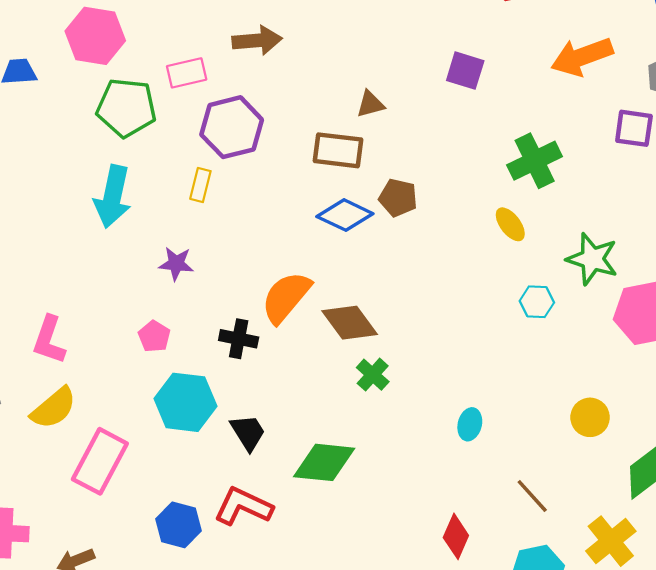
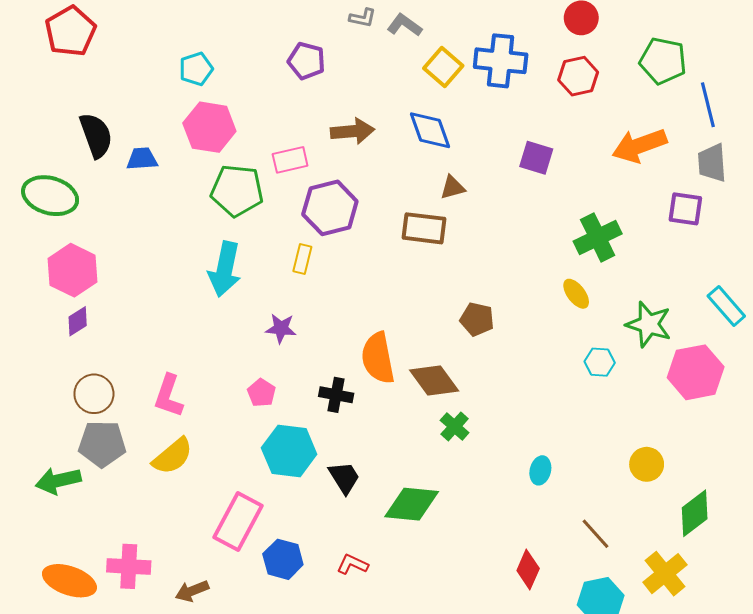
brown pentagon: (398, 198) -> (477, 319), moved
blue diamond: (345, 215) -> (430, 130), moved, turned 45
orange semicircle: (286, 297) -> (378, 358), turned -51
pink rectangle: (100, 461) -> (238, 521), moved
red L-shape: (243, 506) -> (352, 564), moved, size x0.6

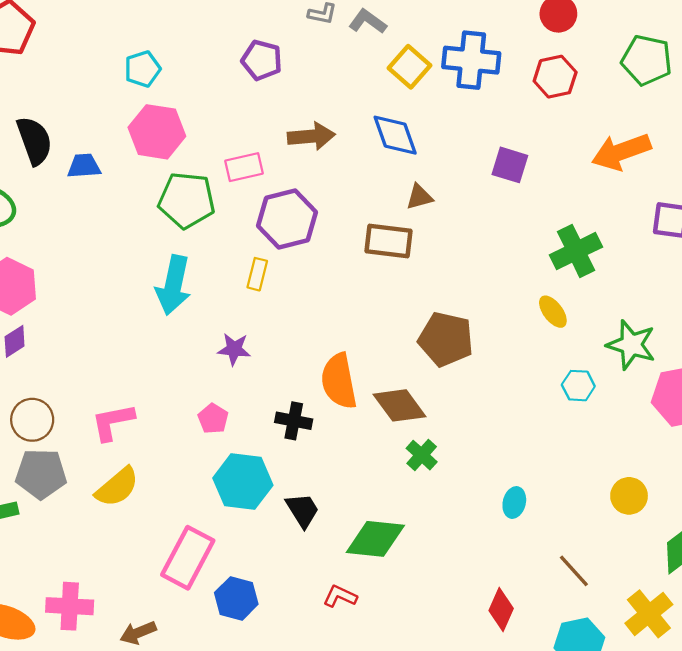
brown pentagon: (477, 319) -> (446, 339), size x1.5
pink L-shape: (169, 396) -> (113, 422), turned 60
red L-shape: (352, 564) -> (340, 596), moved

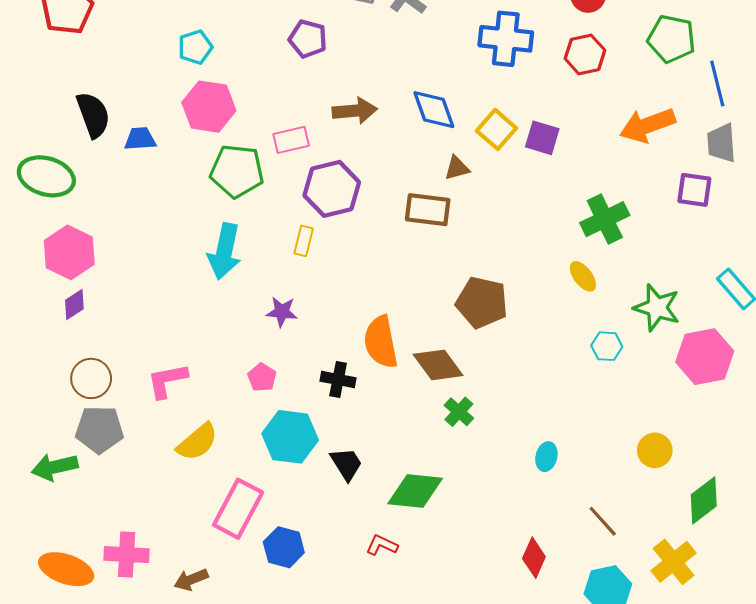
yellow square: (409, 67) -> (496, 129), moved
yellow semicircle: (117, 487) -> (197, 442), moved

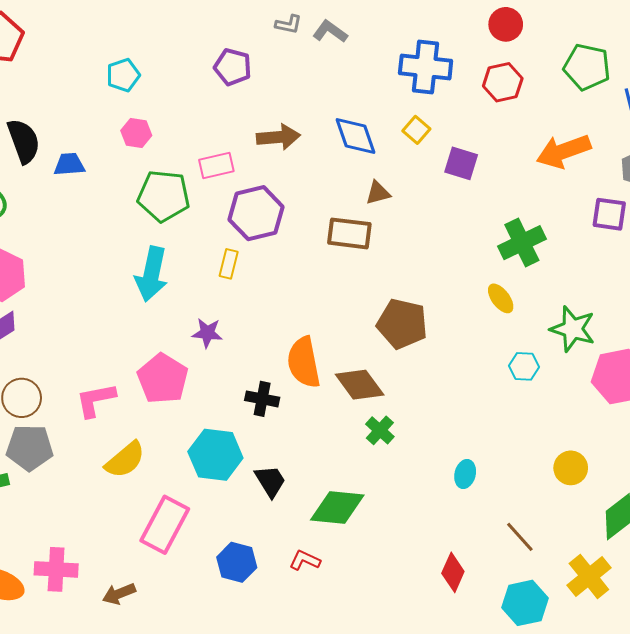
pink hexagon: (209, 107) -> (136, 133), size x0.6
yellow square: (496, 129) -> (416, 130), moved, size x0.7
pink pentagon: (262, 377) -> (163, 379), moved, size x1.8
blue hexagon: (284, 547) -> (237, 562), moved

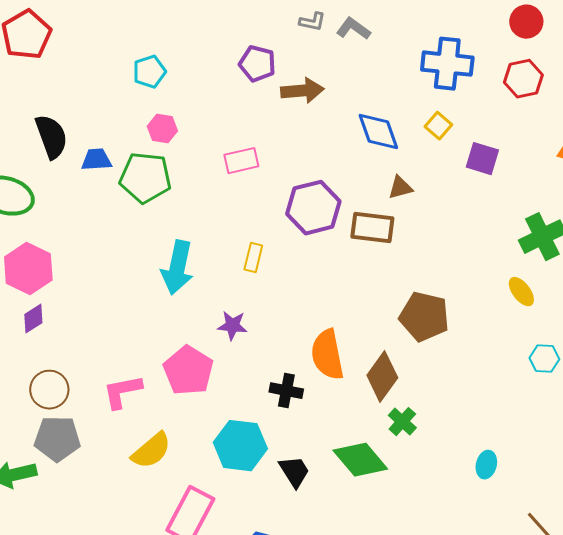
brown arrow: (278, 137) -> (302, 91), moved
green pentagon: (164, 196) -> (145, 178), moved
purple hexagon: (256, 213) -> (313, 208), moved
brown diamond: (360, 385) -> (382, 377), turned 72
green diamond: (337, 507) -> (360, 460), moved, turned 44

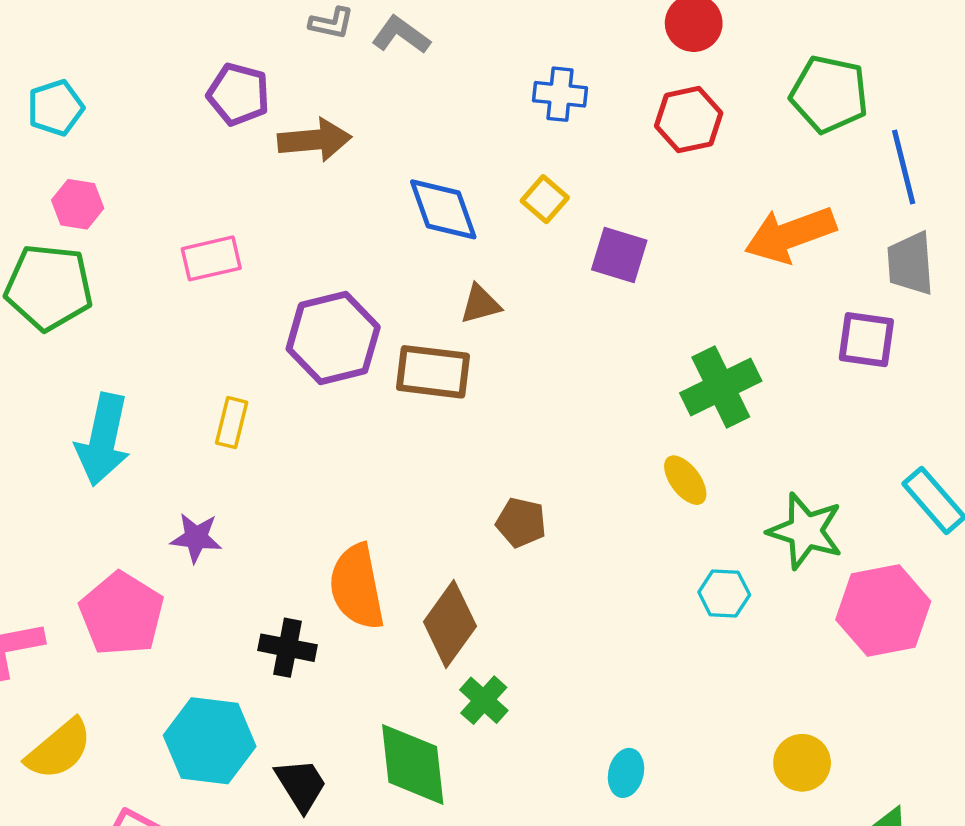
blue cross: (447, 64) -> (560, 94), size x0.6
brown pentagon: (424, 317) -> (521, 522), size x0.6
green diamond: (360, 460) -> (413, 764), turned 34

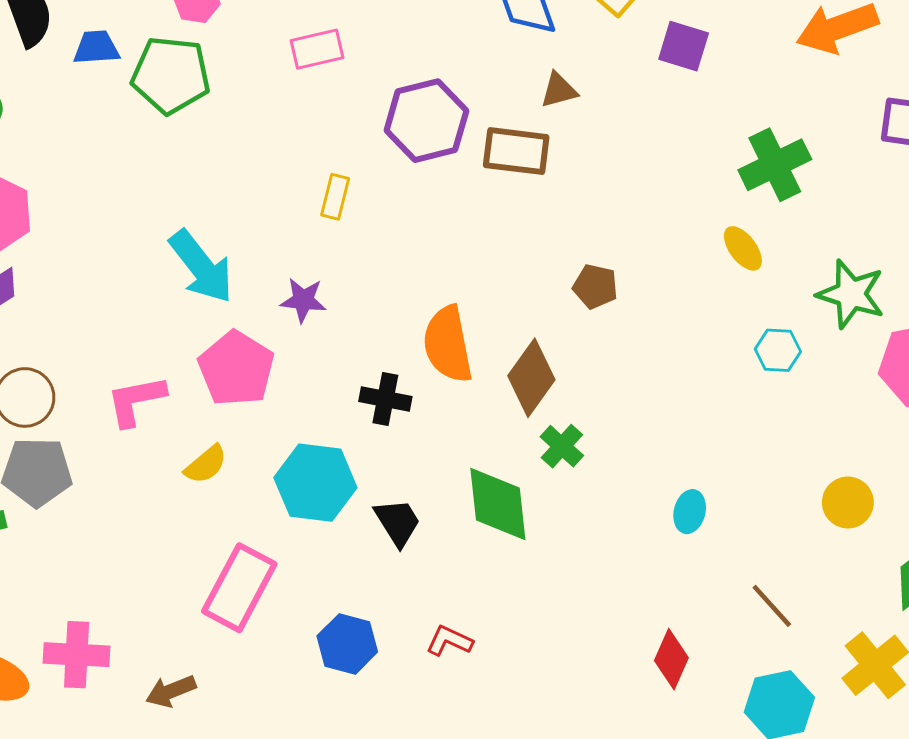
cyan arrow: (103, 440) -> (201, 267), moved, turned -50
yellow semicircle: (59, 749) -> (206, 464), moved, size x0.7

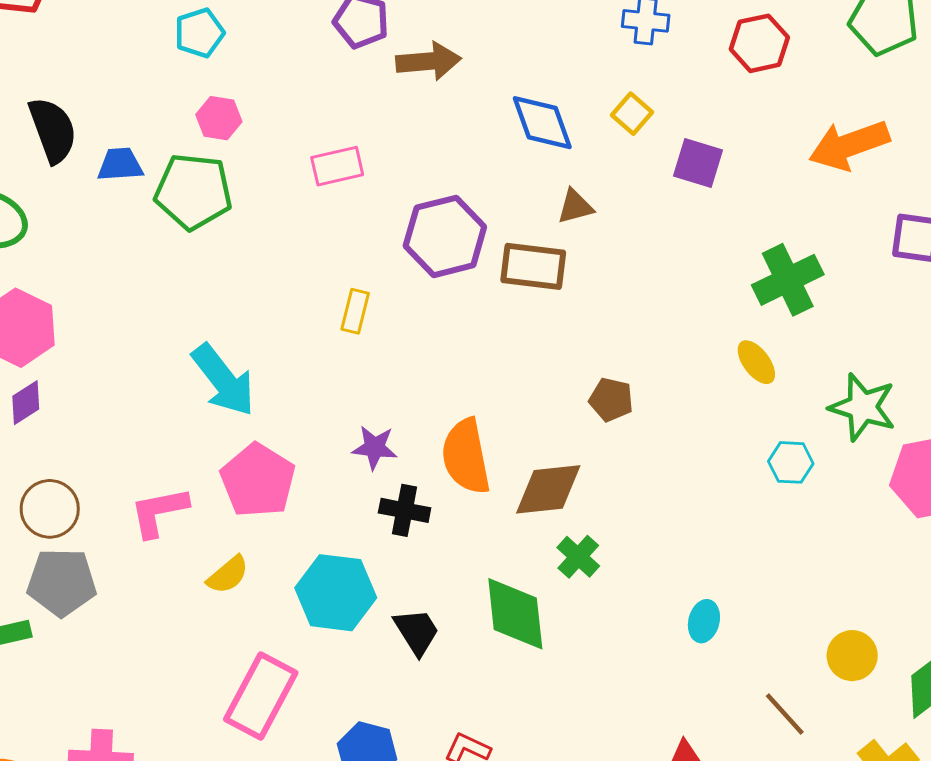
purple star: (303, 300) -> (375, 447), moved
brown diamond: (531, 378) -> (548, 489), turned 48
yellow circle: (848, 502) -> (852, 656), moved

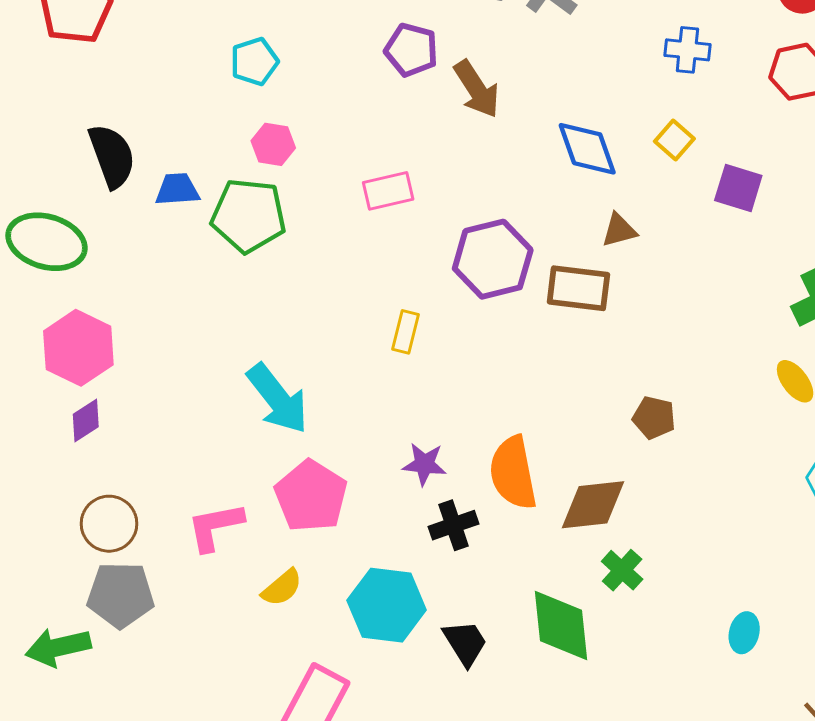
brown arrow: (428, 61) -> (477, 89), turned 62
black cross: (405, 510) -> (453, 525), turned -30

